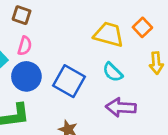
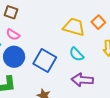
pink semicircle: (25, 46) -> (13, 35), turned 104

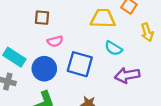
brown square: (11, 12) -> (42, 18), moved
pink semicircle: (13, 35) -> (55, 41), moved, turned -32

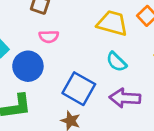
blue square: (80, 64) -> (79, 89), moved

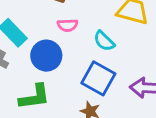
cyan semicircle: (116, 62) -> (104, 41), moved

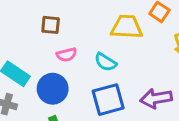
blue square: (98, 78) -> (108, 100), turned -32

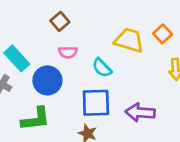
brown square: (51, 25) -> (60, 21), turned 30

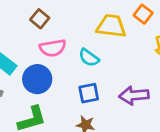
pink semicircle: (68, 52) -> (53, 48), size x1.4
blue square: (96, 103) -> (89, 93), size x0.7

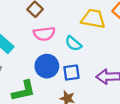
blue circle: (37, 79) -> (47, 66), moved

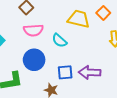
blue square: (71, 73) -> (65, 72), moved

